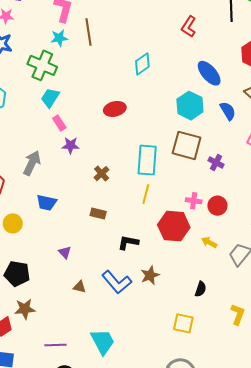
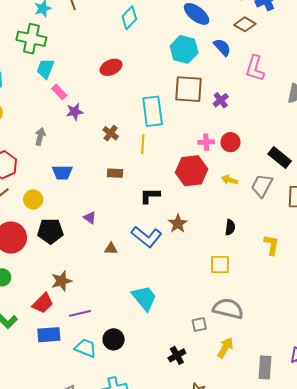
gray arrow: (32, 163) -> (40, 137), size x0.7
purple cross: (216, 163) -> (221, 100), turned 35
yellow line: (146, 194) -> (143, 144), moved
black pentagon: (17, 274) -> (50, 231), moved
purple line: (56, 345) -> (80, 313), moved

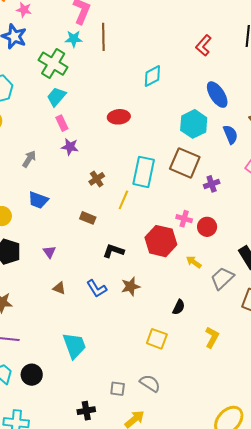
blue L-shape: (147, 237) -> (97, 289), size x0.7
gray semicircle: (228, 309) -> (150, 383), size x0.7

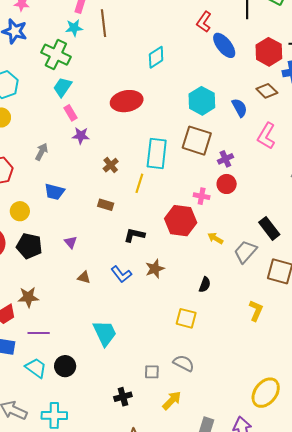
blue ellipse: (217, 95) -> (224, 45), moved
red ellipse: (119, 117) -> (127, 101), size x1.4
red circle: (207, 227) -> (227, 184), moved
yellow L-shape: (212, 337) -> (256, 311), moved

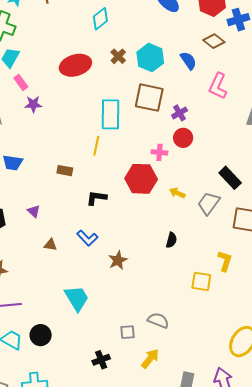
brown cross: (111, 165) -> (118, 56), moved
brown star: (155, 269) -> (118, 260), moved
yellow square: (186, 318) -> (201, 281), moved

